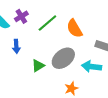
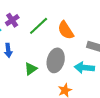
gray ellipse: (63, 58) -> (56, 60), turned -35

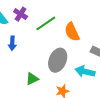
purple cross: (12, 20) -> (21, 14), turned -32
green triangle: (31, 69) -> (32, 79), moved

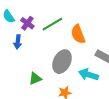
purple cross: (21, 14) -> (27, 23), moved

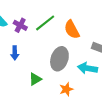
blue arrow: (18, 42) -> (15, 53), moved

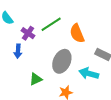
purple cross: (20, 25) -> (28, 33), moved

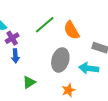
purple cross: (28, 33) -> (12, 38), moved, turned 32
green triangle: (36, 79) -> (29, 82), moved

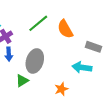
gray ellipse: (60, 60) -> (35, 61), moved

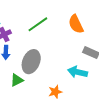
orange semicircle: (65, 29) -> (76, 24), moved

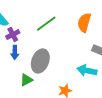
orange semicircle: (76, 24) -> (84, 22), turned 42

